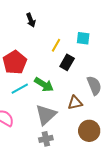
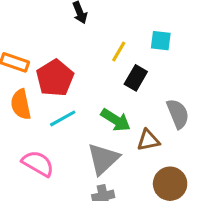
green arrow: (44, 85) -> (116, 120), moved

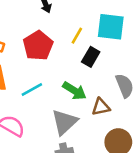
cyan square: (161, 41) -> (111, 27), size x1.6
red pentagon: (55, 78) -> (38, 46), moved

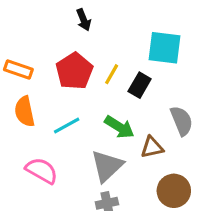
yellow line: (77, 36) -> (112, 74), moved

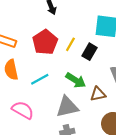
gray triangle: (107, 166) -> (67, 107), turned 30

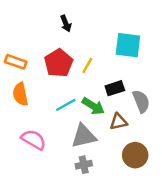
black rectangle: (90, 52) -> (115, 88), moved, turned 42
cyan line: (40, 79) -> (66, 105), moved

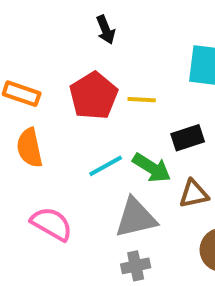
yellow line: (87, 65) -> (142, 100), turned 63

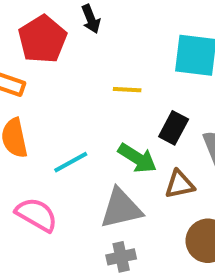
red pentagon: (94, 96) -> (43, 39), moved
black rectangle: (188, 138) -> (174, 128), turned -44
cyan line: (106, 166) -> (71, 162), moved

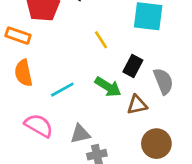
yellow line: (127, 90) -> (101, 40), turned 54
gray triangle: (121, 209) -> (80, 134), moved, size x0.7

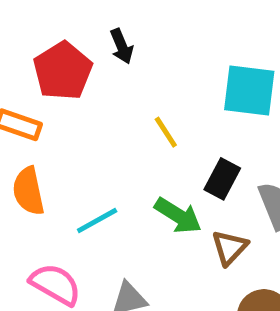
brown triangle: (137, 105) -> (230, 247), turned -35

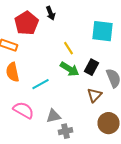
green arrow: (178, 216) -> (70, 69), moved

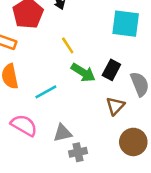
yellow line: (68, 48) -> (68, 45), moved

